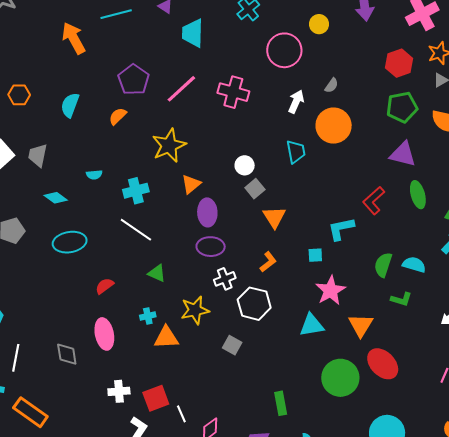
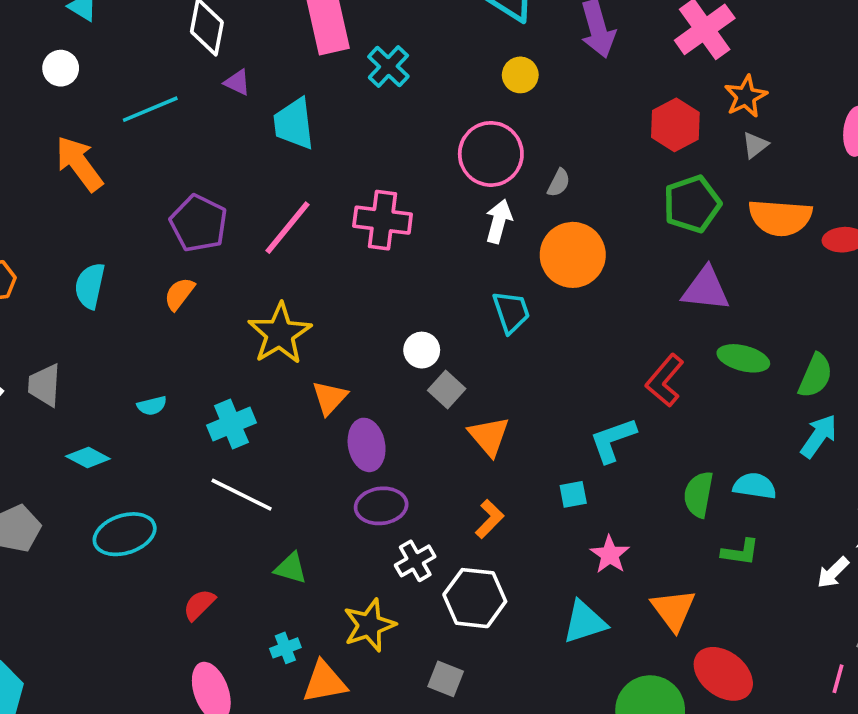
pink circle: (284, 50) -> (491, 154), moved
green ellipse: (418, 195) -> (743, 358), turned -52
pink star: (330, 290) -> (610, 555), size x0.7

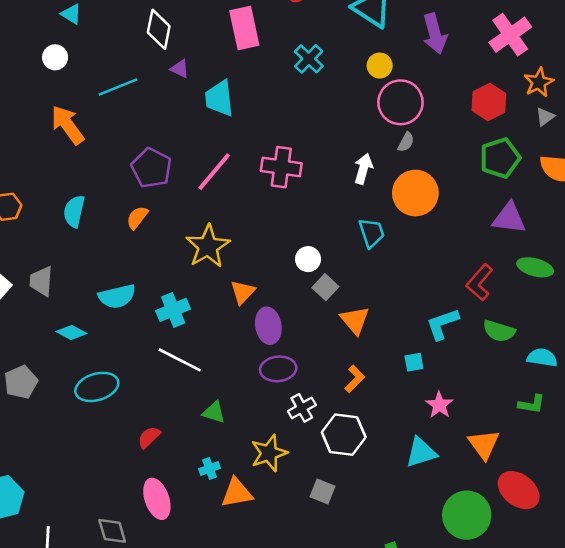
cyan cross: (388, 66) -> (309, 59), moved
pink circle: (491, 154) -> (400, 102), moved
cyan semicircle: (152, 406) -> (117, 296), size x1.8
green semicircle: (698, 494) -> (499, 331), moved, turned -84

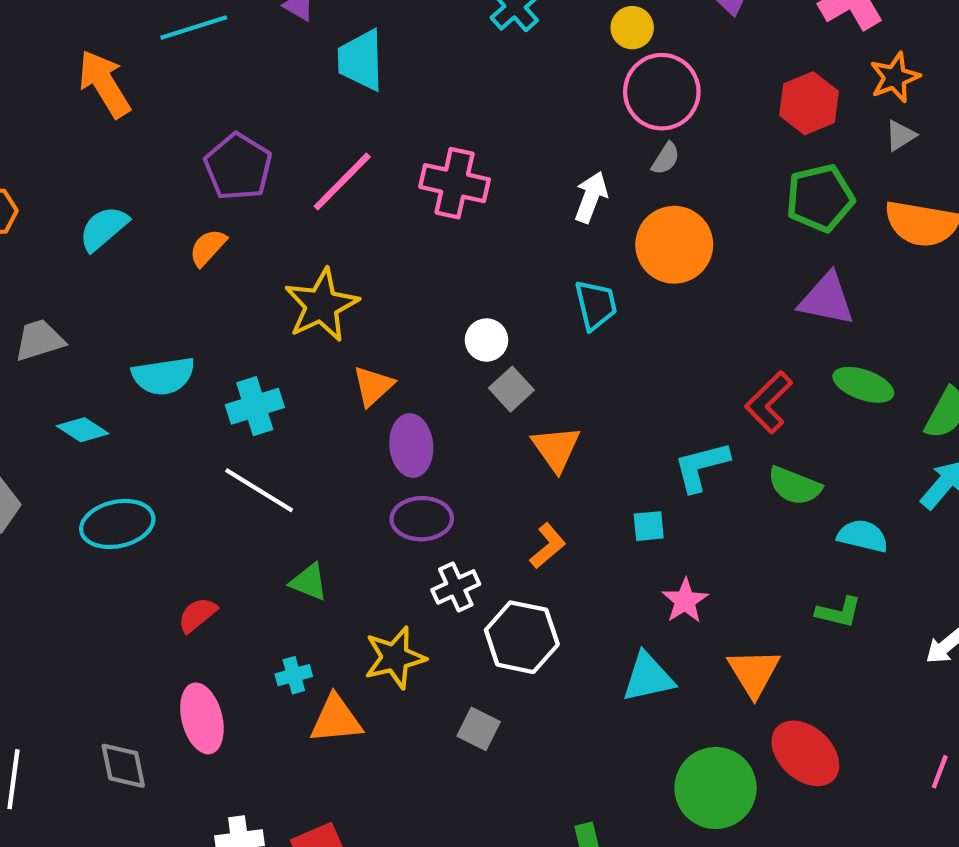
cyan semicircle: (74, 211) -> (104, 228), turned 32
gray trapezoid: (41, 281) -> (39, 340), turned 64

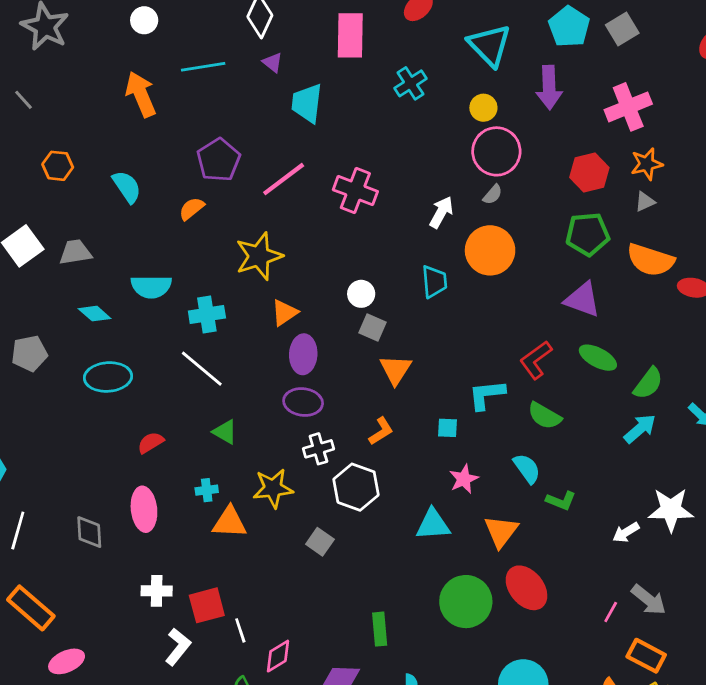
cyan semicircle: (104, 228) -> (127, 187), turned 88
gray square: (511, 389) -> (373, 328), turned -32
cyan semicircle: (863, 536) -> (527, 468), moved, turned 32

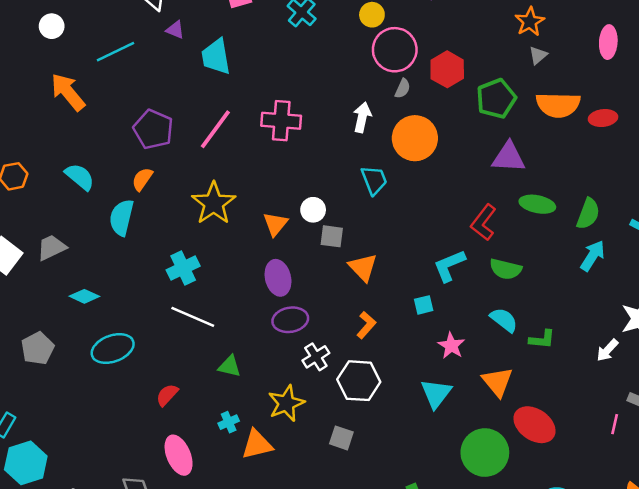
red hexagon: (589, 172) -> (447, 69), moved
cyan semicircle: (151, 287) -> (122, 218), moved, turned 120
orange triangle: (284, 313) -> (275, 224), moved
cyan triangle: (433, 525) -> (436, 393), turned -32

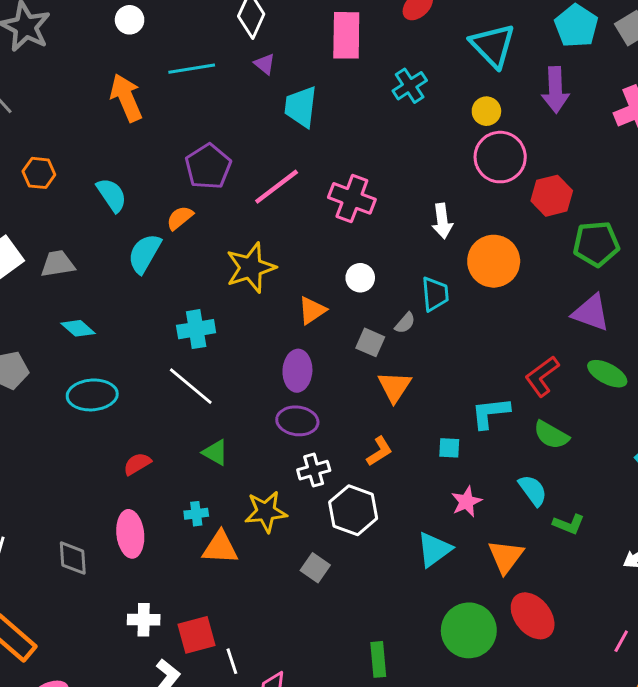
gray semicircle: (403, 88) -> (405, 323), moved
white arrow: (362, 117) -> (442, 221), turned 144
white circle: (313, 210) -> (360, 278), moved

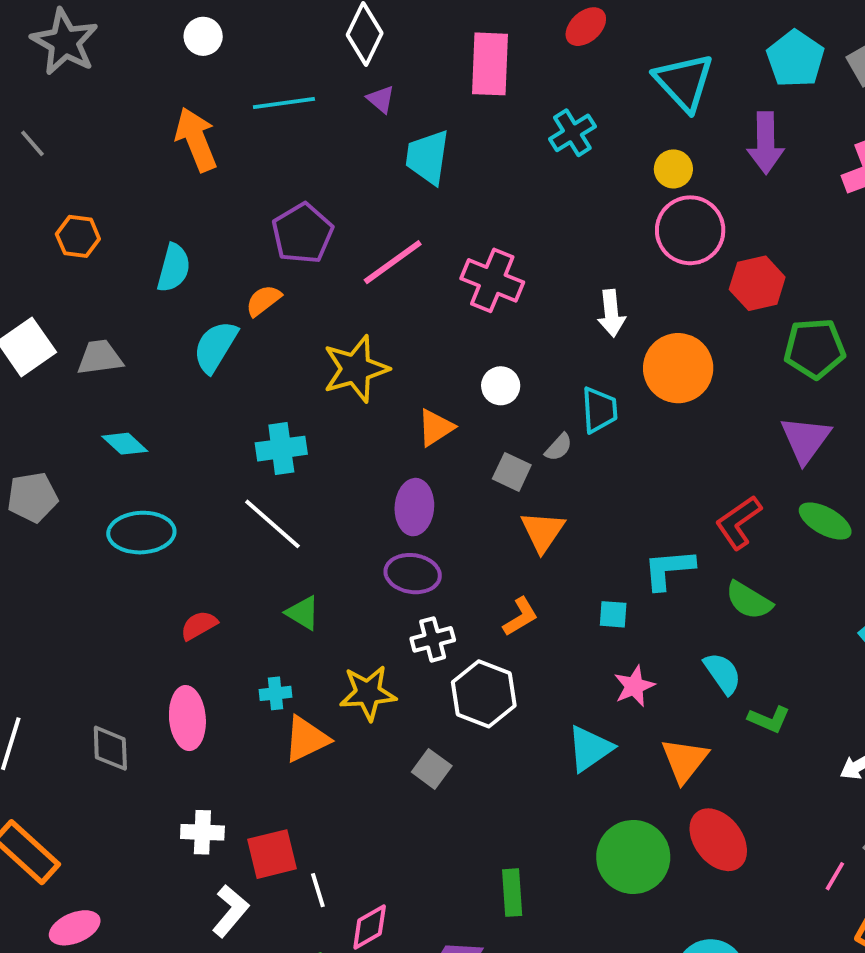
cyan semicircle: (112, 195) -> (174, 268), turned 48
purple triangle: (591, 313) -> (805, 440), turned 45
orange triangle: (220, 548) -> (306, 739), turned -30

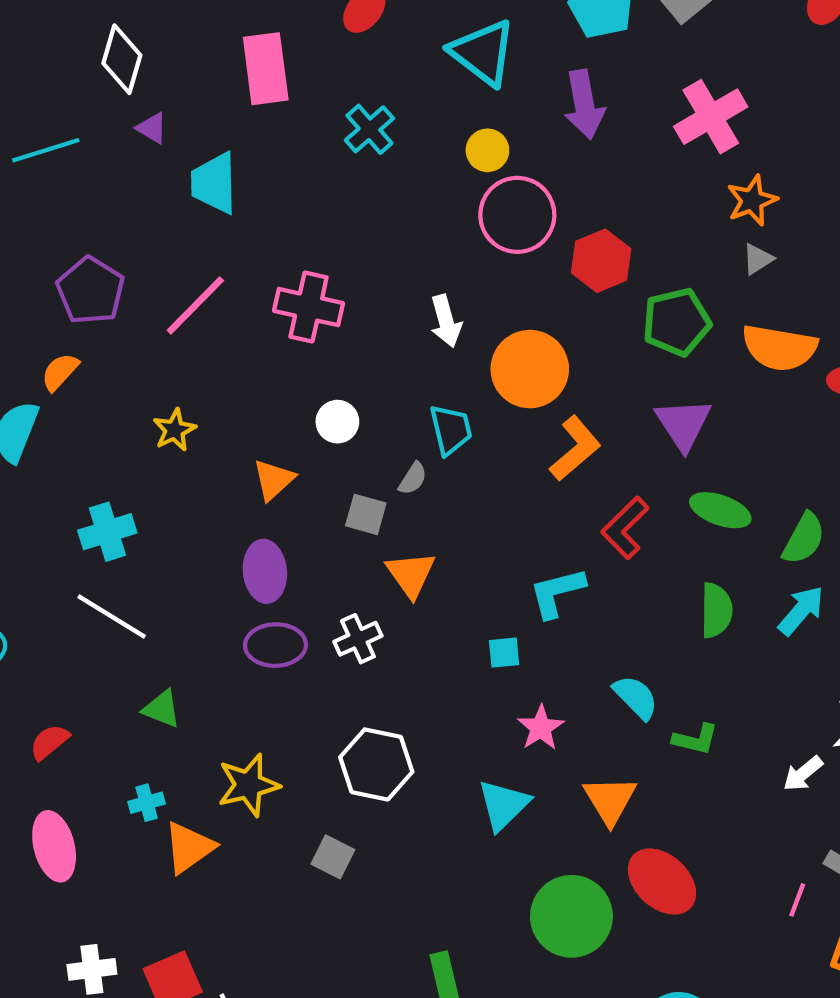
yellow star: (356, 369) -> (174, 430), size x0.6
green semicircle: (749, 600) -> (716, 610), moved, turned -111
orange L-shape: (520, 617) -> (575, 448), moved, size x1.4
white cross: (433, 639) -> (358, 639), moved

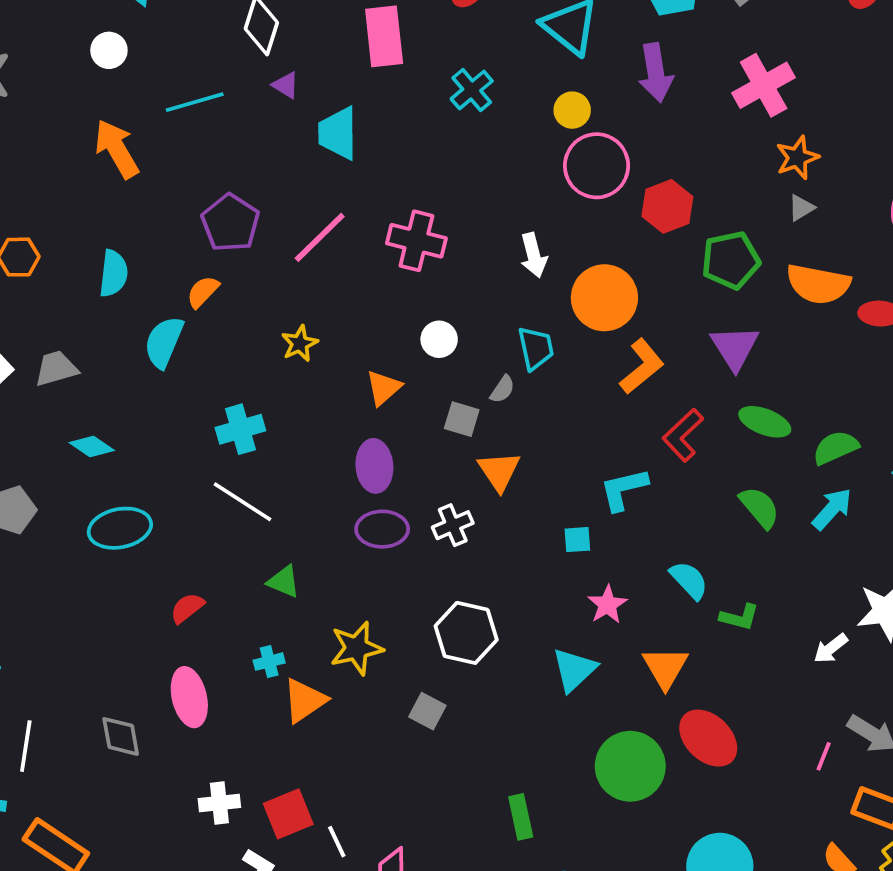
green semicircle: (804, 539) -> (836, 448), turned -144
green semicircle: (716, 610) -> (759, 507), turned -42

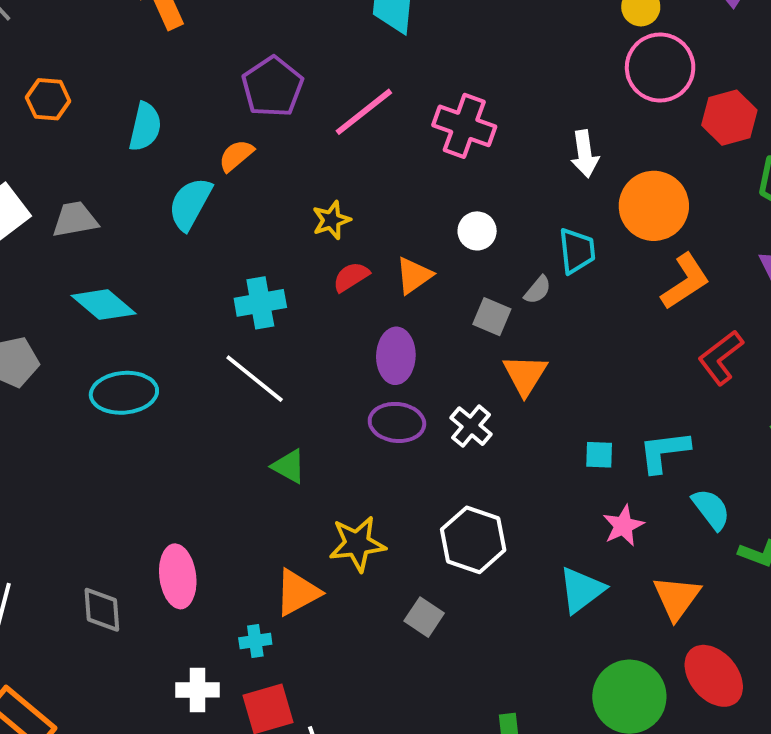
cyan diamond: (92, 446) -> (104, 305), size x1.4
cyan L-shape: (624, 489) -> (664, 452), moved
white cross: (453, 525) -> (471, 426), turned -33
red semicircle: (187, 608) -> (351, 277), moved
cyan cross: (269, 662) -> (255, 641), moved

